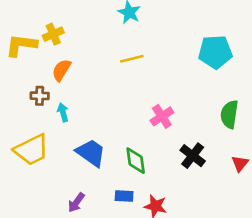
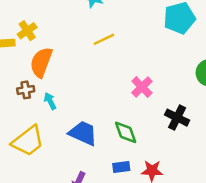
orange semicircle: (61, 70) -> (41, 62), size x1.4

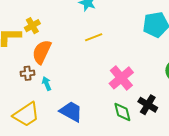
pink cross: (142, 87) -> (121, 78), size x1.4
green diamond: (126, 132) -> (122, 112), moved

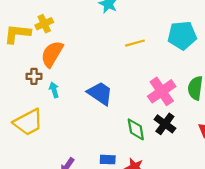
yellow line: (94, 37) -> (135, 43), moved
pink cross: (121, 78) -> (162, 91), moved
blue trapezoid: (71, 112) -> (100, 93), moved

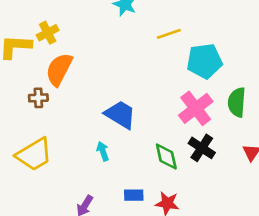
cyan pentagon: (182, 35) -> (205, 61), moved
yellow line: (135, 43) -> (169, 34), moved
cyan arrow: (54, 90) -> (103, 151), moved

